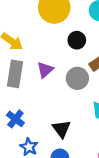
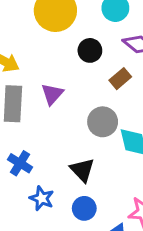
gray circle: (77, 78) -> (103, 122), moved

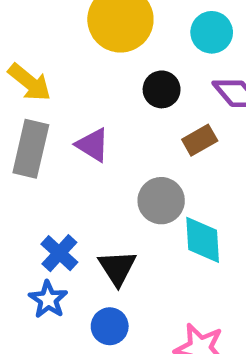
purple triangle: (52, 94) -> (93, 145), turned -50
blue cross: (20, 163) -> (59, 253), moved

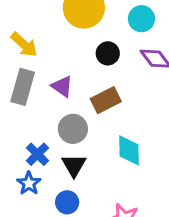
brown rectangle: (200, 140) -> (106, 100), moved, size x1.4
gray circle: (161, 201) -> (73, 129), moved

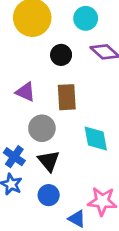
brown rectangle: (106, 100) -> (67, 97), turned -56

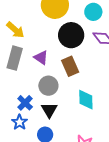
black circle: (61, 55) -> (71, 35), size x1.6
brown rectangle: (67, 97) -> (70, 66), turned -30

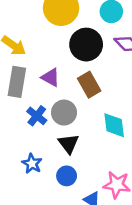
blue cross: (25, 103) -> (37, 116), moved

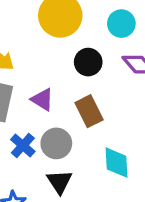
black circle: (86, 45) -> (88, 62), size x0.7

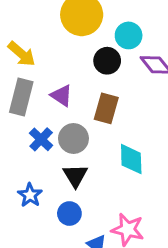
cyan circle: (121, 24) -> (129, 35), moved
brown rectangle: (89, 111) -> (106, 108), turned 40

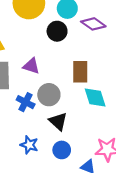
brown rectangle: (106, 108) -> (80, 72), moved

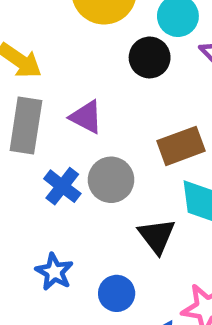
brown rectangle: (80, 72) -> (181, 146), turned 60
black triangle: (58, 121) -> (157, 236), moved

